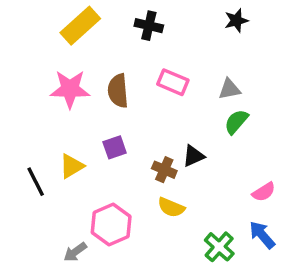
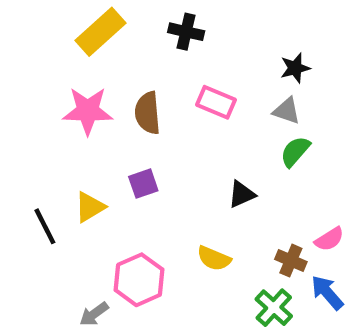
black star: (236, 20) -> (295, 68), moved
gray triangle: (229, 89) -> (287, 111), turned 30
brown cross: (164, 170) -> (291, 261), moved

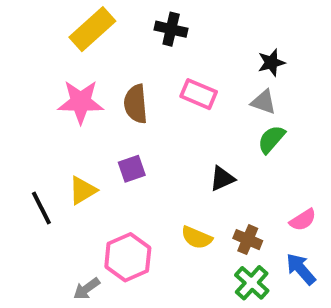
brown cross: (291, 261) -> (248, 240), moved

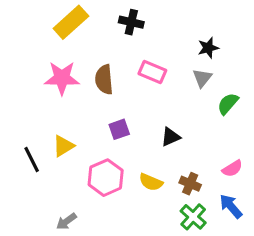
gray triangle: (263, 102) -> (202, 78), turned 50
green semicircle: (271, 139) -> (228, 104), moved
purple square: (132, 169) -> (119, 129), moved
pink hexagon: (128, 257) -> (106, 178), moved

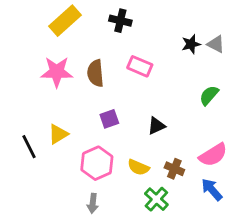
gray triangle: (202, 78) -> (216, 44), moved, turned -42
pink semicircle: (232, 169) -> (213, 155), size x1.5
green cross: (193, 217) -> (156, 199), moved
gray arrow: (66, 221) -> (93, 203), moved, turned -48

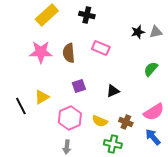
gray triangle: (216, 44) -> (156, 32), turned -40
green cross: (156, 199) -> (113, 144), turned -30

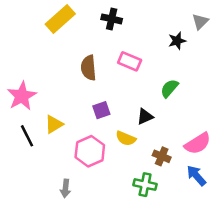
gray triangle: (156, 32) -> (200, 22), moved, turned -32
pink star: (41, 52) -> (22, 96), moved, turned -30
green semicircle: (151, 69) -> (169, 88), moved
yellow semicircle: (100, 121) -> (126, 138), moved
gray arrow: (67, 147) -> (65, 188), moved

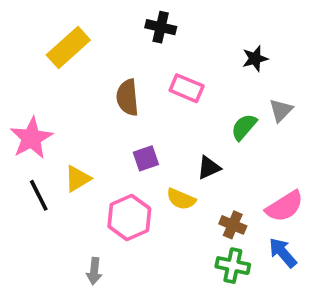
yellow rectangle: (60, 19) -> (68, 47), moved
gray triangle: (200, 22) -> (281, 110), moved
green cross: (145, 185) -> (233, 266), moved

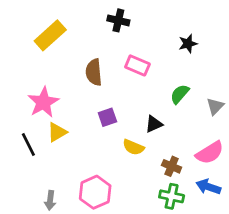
gray triangle: (281, 110) -> (215, 106), moved
pink star: (31, 138) -> (43, 102), moved
pink hexagon: (129, 217) -> (95, 192), moved
blue arrow: (283, 253) -> (208, 187), turned -30
gray arrow: (94, 271) -> (50, 200), moved

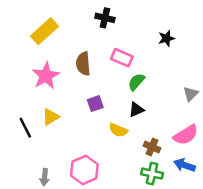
green semicircle: (180, 94) -> (136, 82), moved
pink star: (43, 102) -> (46, 76), moved

